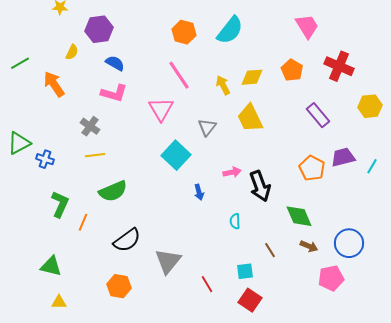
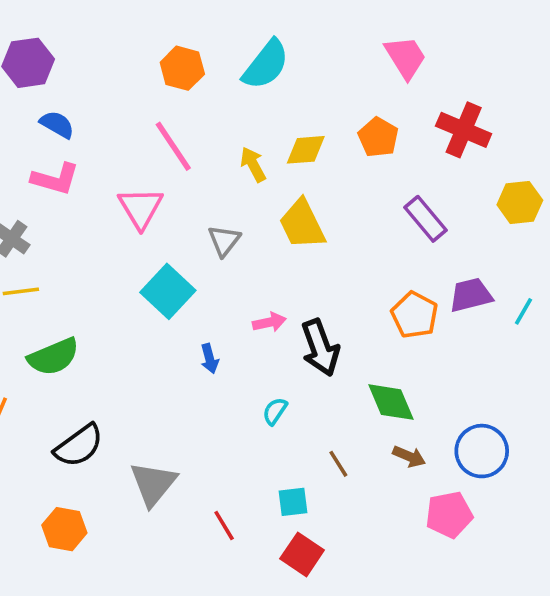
cyan semicircle: (235, 221) -> (275, 411), turned 35

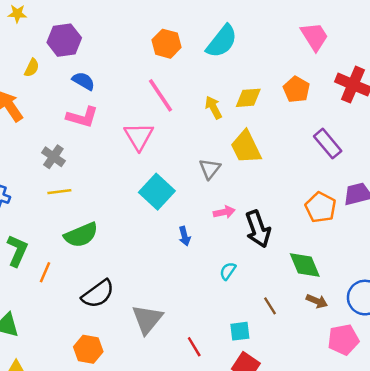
gray triangle: (224, 241) -> (210, 169), moved

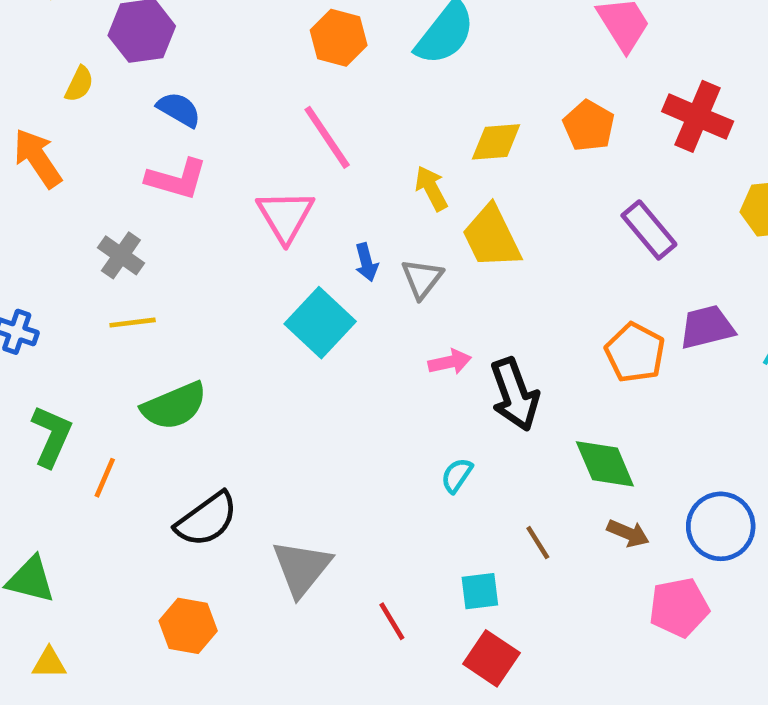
yellow arrow: (213, 107) -> (431, 188), moved
blue arrow: (185, 236) -> (366, 262), moved

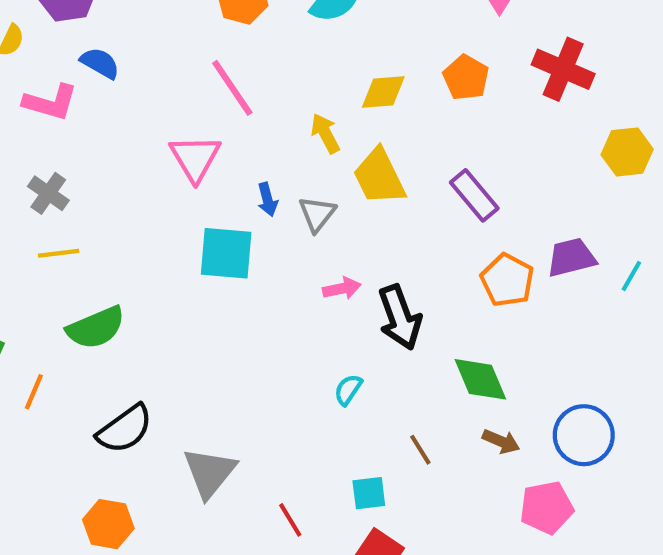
pink L-shape: (177, 179) -> (50, 102), moved
purple rectangle: (649, 230) -> (474, 195), moved
cyan square: (320, 323) -> (226, 253), turned -38

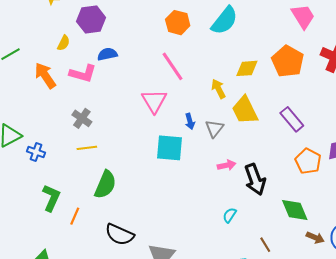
blue semicircle: (100, 63) -> (107, 54), turned -42
orange pentagon: (466, 78) -> (288, 61), size x1.4
green semicircle: (96, 328) -> (105, 185), turned -44
black semicircle: (125, 429) -> (120, 234), turned 60
brown arrow: (501, 441) -> (315, 238), moved

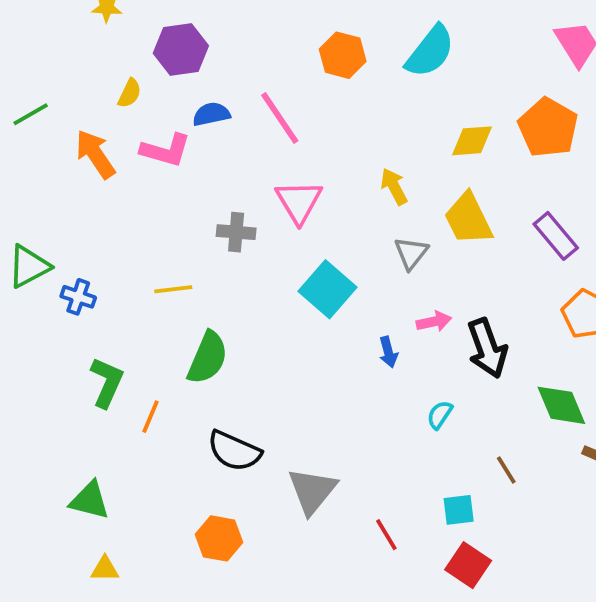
pink line: (173, 66) -> (280, 118), moved
yellow arrow: (218, 89) -> (394, 186), moved
gray cross: (82, 118) -> (236, 232), moved, turned -30
blue arrow: (190, 121) -> (388, 352), moved
cyan square: (169, 148) -> (327, 289), turned 36

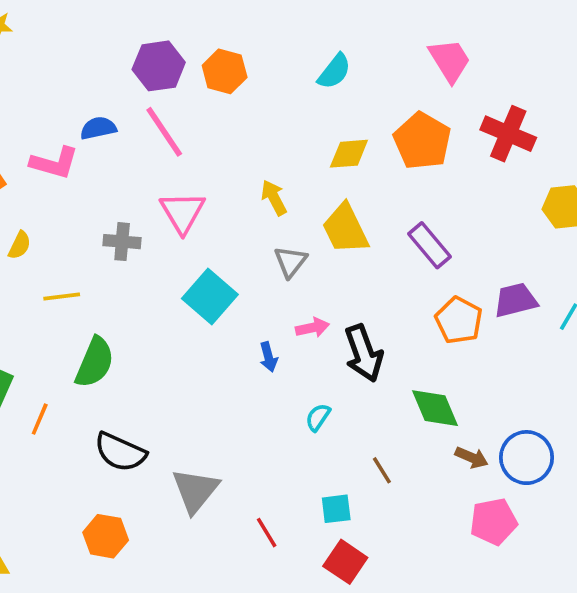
purple hexagon: (181, 50) -> (159, 66), moved
cyan semicircle: (430, 51) -> (334, 71), moved, size x0.7
yellow semicircle: (130, 93) -> (20, 245), moved

